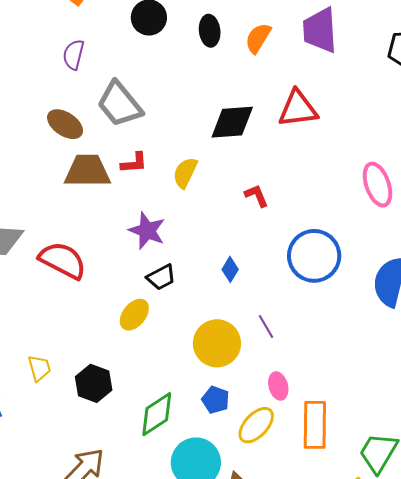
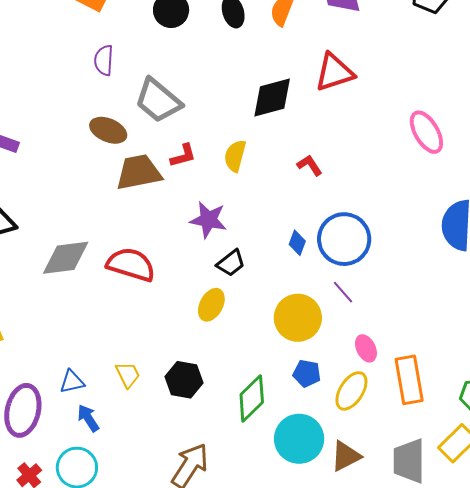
blue circle: (314, 256) -> (344, 239), moved

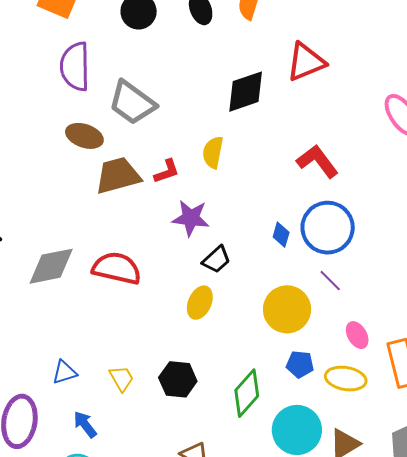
purple semicircle: (104, 60) -> (75, 67), size x1.6
red L-shape: (183, 156) -> (167, 171), moved
red L-shape: (310, 165) -> (317, 161), moved, size x1.6
blue triangle: (72, 382) -> (64, 372), moved
yellow ellipse: (351, 391) -> (346, 379), turned 72

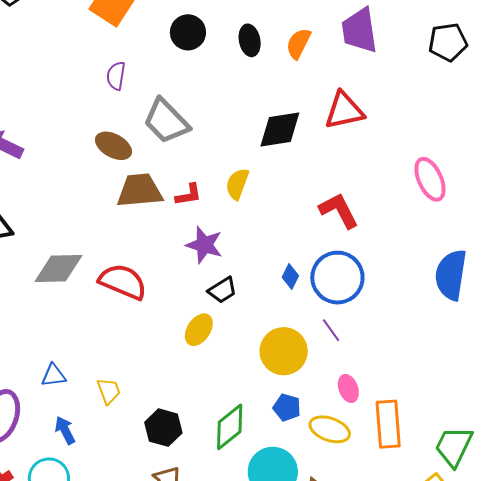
purple semicircle: (75, 67) -> (116, 76), size x0.6
black hexagon: (178, 379) -> (163, 428), moved

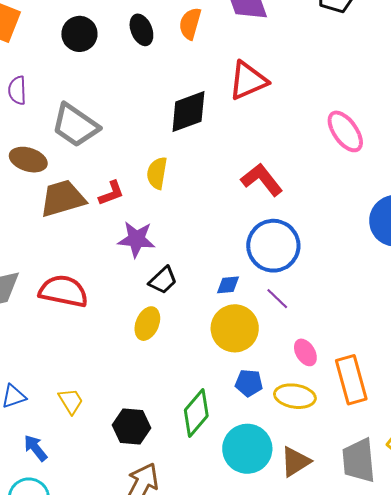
blue diamond: (290, 276) -> (228, 285), moved, turned 70

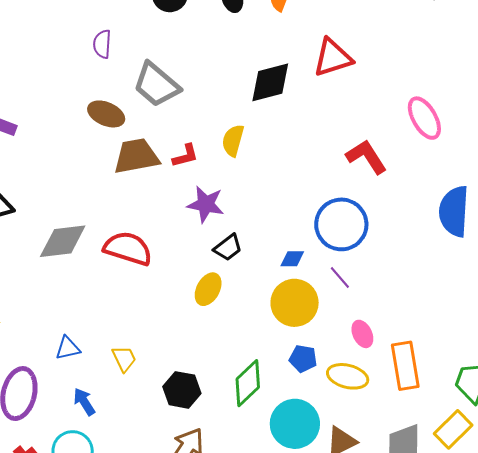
red L-shape: (262, 180) -> (366, 157), moved

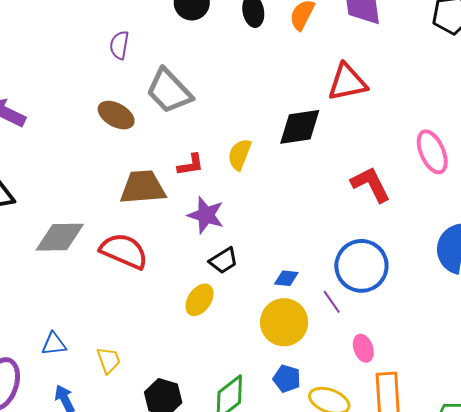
black diamond: (270, 82) -> (300, 127), moved
brown trapezoid: (136, 156) -> (143, 187), moved
blue circle: (341, 224) -> (361, 266), moved
pink ellipse: (362, 334) -> (363, 348), moved

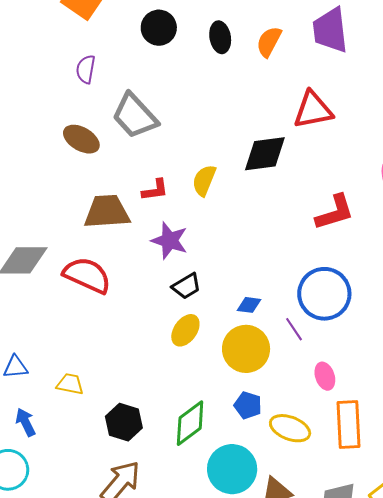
red L-shape: (371, 184) -> (335, 212), turned 99
yellow ellipse: (199, 300) -> (185, 330), moved
yellow trapezoid: (109, 360) -> (70, 384), turned -60

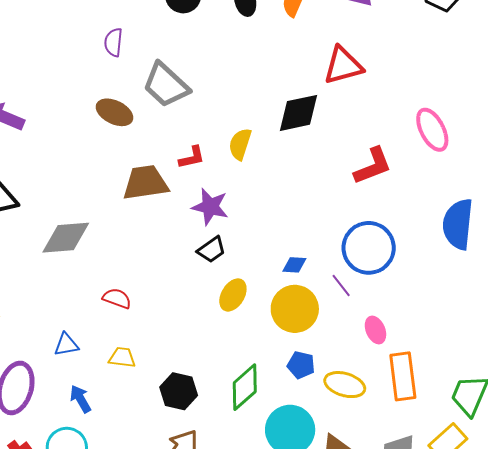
red semicircle: (87, 275) -> (117, 298), moved, size x0.6
black trapezoid: (186, 286) -> (212, 250), moved

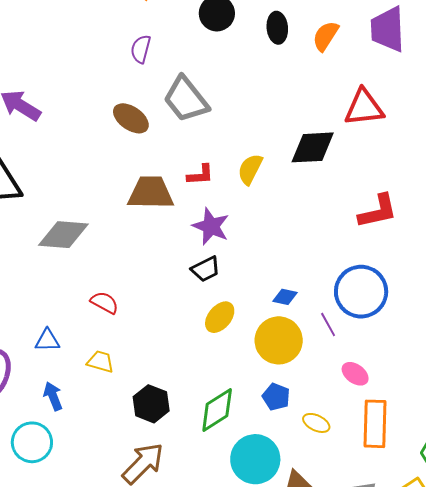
pink ellipse: (375, 330) -> (355, 374), turned -40
yellow ellipse: (345, 385) -> (316, 423), size x0.7

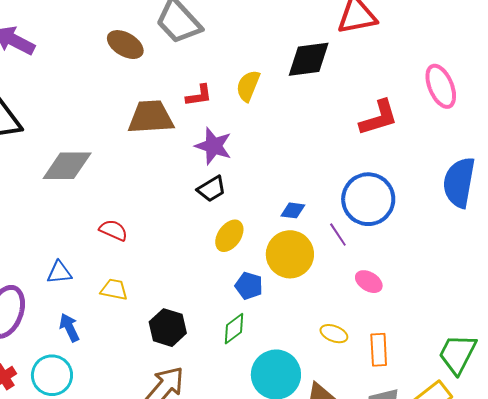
blue pentagon: (276, 397) -> (249, 286), moved
green diamond: (217, 410) -> (234, 329), size x0.7
orange rectangle: (375, 424) -> (379, 350), moved, size x0.7

